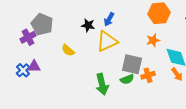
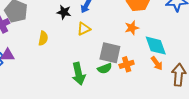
yellow triangle: (107, 41) -> (84, 29), size x0.6
yellow semicircle: (68, 50) -> (43, 38), turned -120

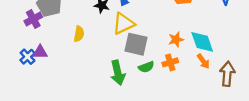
orange star: (132, 28) -> (176, 40), moved
yellow triangle: (84, 29) -> (123, 24), size x1.5
gray square: (110, 53) -> (136, 44), moved

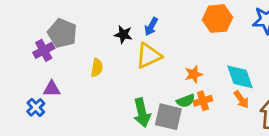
orange star: (176, 40) -> (194, 74), moved
gray square: (136, 44) -> (168, 117), moved
blue cross: (28, 57) -> (36, 107), moved
green semicircle: (146, 67) -> (186, 101), moved

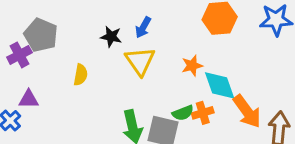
yellow triangle: (149, 56) -> (140, 61), turned -40
orange star: (194, 74) -> (192, 66), moved
cyan diamond: (240, 77) -> (220, 85), moved
orange arrow: (241, 99) -> (247, 111), size x1.6

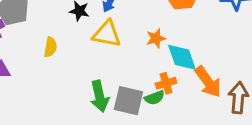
yellow triangle: (140, 61) -> (107, 34), turned -44
green semicircle: (183, 113) -> (154, 98), moved

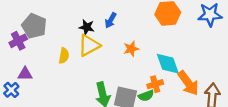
yellow triangle: (107, 34) -> (89, 45), moved, turned -40
orange star: (156, 38) -> (131, 49), moved

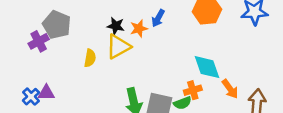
blue arrow: (111, 20) -> (158, 18), moved
orange star: (131, 49) -> (139, 29), moved
purple triangle: (25, 74) -> (46, 93), moved
orange arrow: (188, 83) -> (230, 89), size x0.7

